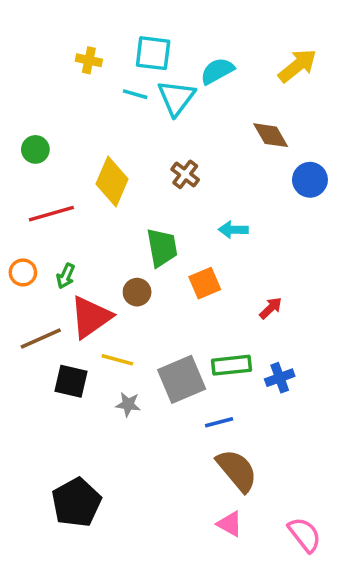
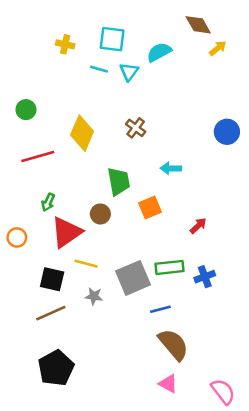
yellow arrow: (297, 66) -> (218, 48), size x0.6
cyan triangle: (176, 98) -> (129, 72), size x0.7
brown diamond: (271, 135) -> (198, 25), moved
orange circle: (23, 272) -> (17, 237), moved
brown line: (41, 338) -> (51, 313), moved

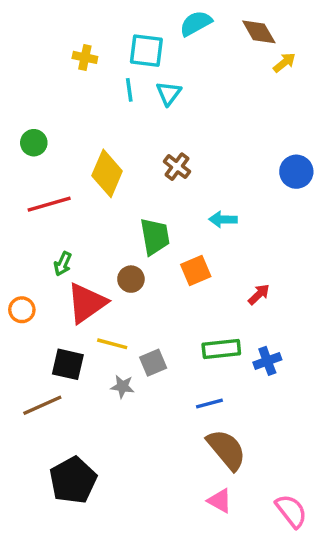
cyan semicircle: (159, 52) -> (196, 23), moved
cyan line: (99, 69) -> (129, 90), turned 66
gray square: (133, 278) -> (153, 363), moved, size x0.6
brown line: (51, 313) -> (42, 405), moved

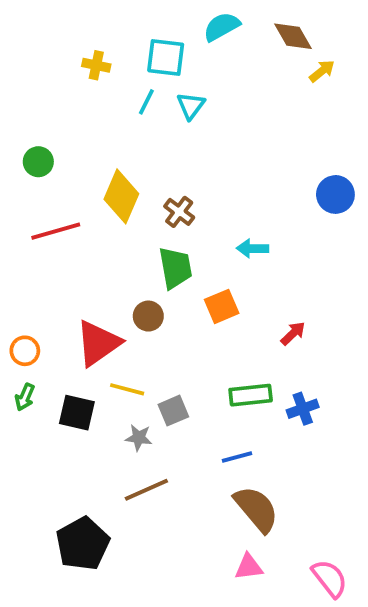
cyan line: (129, 90) -> (146, 102), turned 35
brown cross: (177, 167) -> (179, 212), moved
green arrow: (63, 264) -> (25, 397), moved
brown line: (42, 405) -> (146, 490), moved
pink triangle: (220, 501) -> (249, 567), turned -36

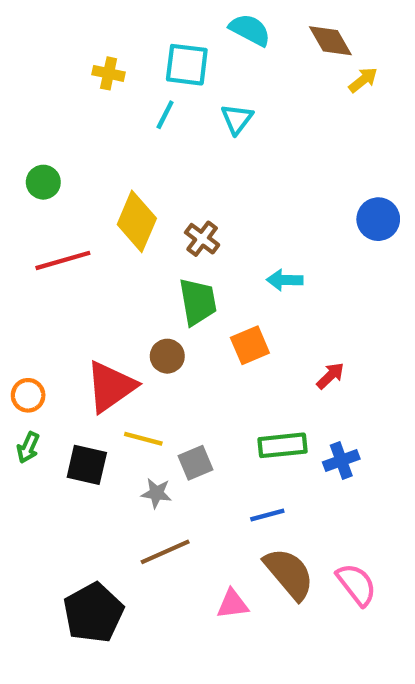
cyan semicircle: (222, 27) -> (250, 30), turned 57
cyan triangle: (191, 106) -> (237, 119), moved
pink triangle: (249, 567) -> (233, 604), moved
pink semicircle: (330, 578) -> (356, 585), moved

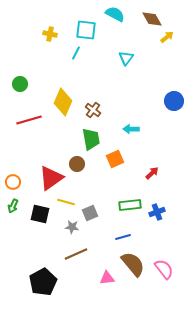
cyan triangle: (237, 119) -> (126, 58), moved

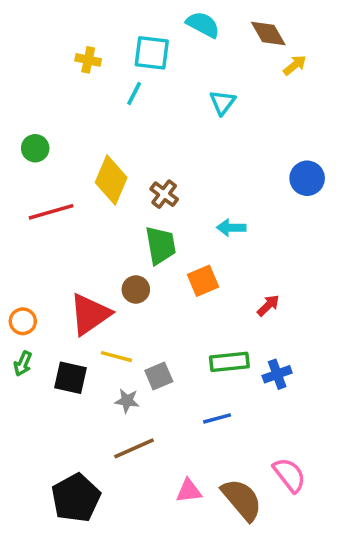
brown semicircle: (133, 264) -> (242, 500), moved

